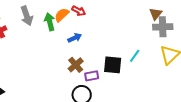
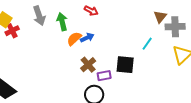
brown triangle: (156, 14) -> (160, 17), moved
orange semicircle: (62, 15) -> (74, 39), moved
cyan line: (135, 56) -> (147, 44), moved

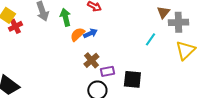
black square: (125, 65) -> (132, 79), moved

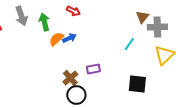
brown cross: (91, 60) -> (70, 78), moved
purple rectangle: (107, 71) -> (93, 69), moved
black square: (132, 79) -> (137, 84), moved

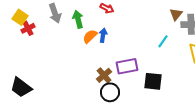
blue arrow: (69, 38) -> (103, 35), turned -56
purple rectangle: (93, 69) -> (127, 66), size x1.5
black square: (137, 84) -> (153, 81), moved

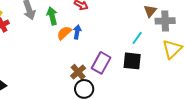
purple rectangle: (127, 66) -> (101, 63), turned -50
black square: (153, 81) -> (132, 61), moved

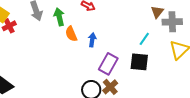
blue arrow: (77, 32) -> (92, 40), moved
orange semicircle: (64, 33) -> (71, 34), turned -70
brown cross: (78, 72) -> (110, 87), moved

